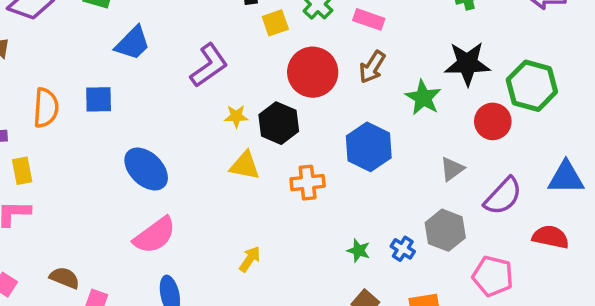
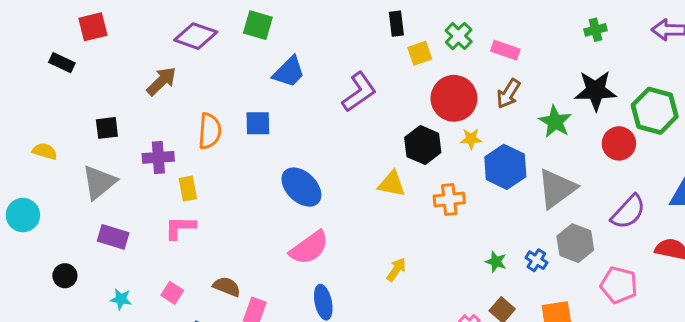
yellow star: (236, 116) -> (471, 139), moved
gray triangle: (452, 169) -> (557, 189), moved, size x1.8

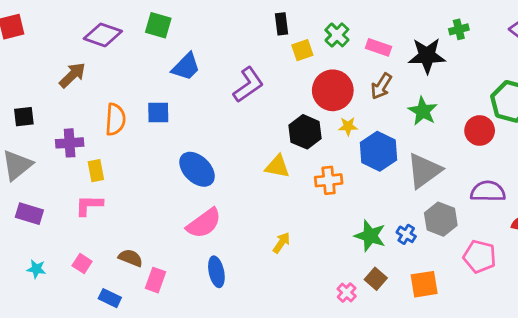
black star: (596, 91) -> (427, 56), moved
purple semicircle: (628, 212) -> (488, 191), turned -132
green star: (496, 262) -> (370, 236), size x1.6

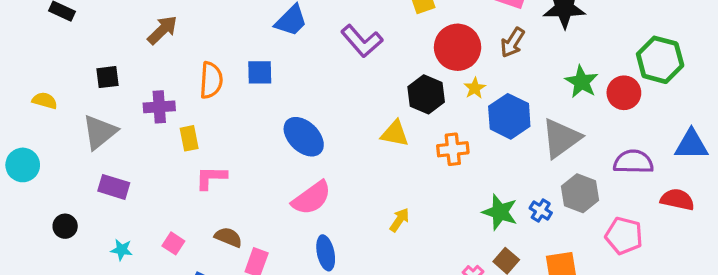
purple L-shape: (248, 85) -> (362, 41), turned 84
green star: (423, 111) -> (582, 82), moved
yellow star: (348, 126) -> (475, 88), turned -30
pink L-shape: (89, 205) -> (211, 178), moved

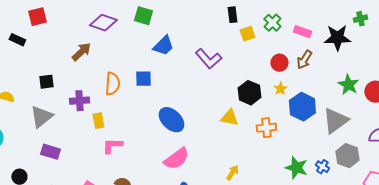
red circle: (458, 47) -> (279, 63), moved, size x0.6

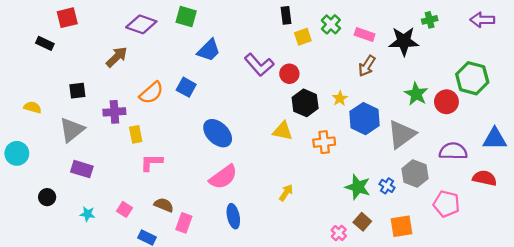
red circle: (279, 63) -> (289, 74), moved
blue square: (143, 79) -> (186, 87), turned 30
orange semicircle: (112, 84) -> (151, 93), turned 45

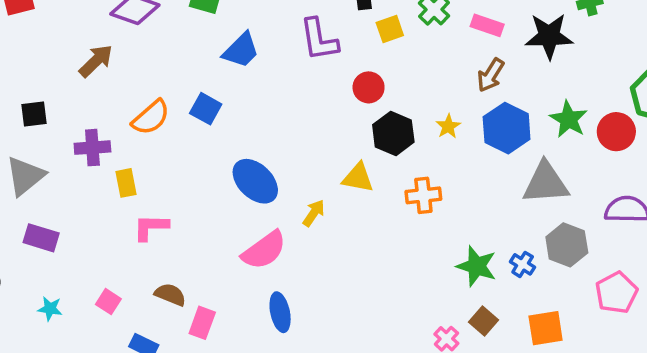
purple L-shape: (259, 65) -> (319, 40), moved, turned 32
blue hexagon: (365, 119) -> (507, 128), moved
gray triangle: (402, 134) -> (546, 183), turned 32
yellow arrow: (286, 193) -> (314, 213), moved
pink pentagon: (446, 204) -> (616, 293), turned 30

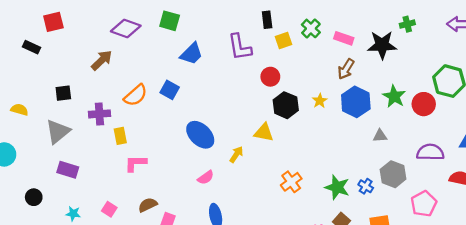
gray triangle: (546, 183) -> (380, 136), size x0.5
orange cross: (423, 195) -> (291, 182), moved, turned -30
pink semicircle: (264, 250) -> (206, 177), size x0.6
brown semicircle: (170, 294) -> (148, 205), turned -48

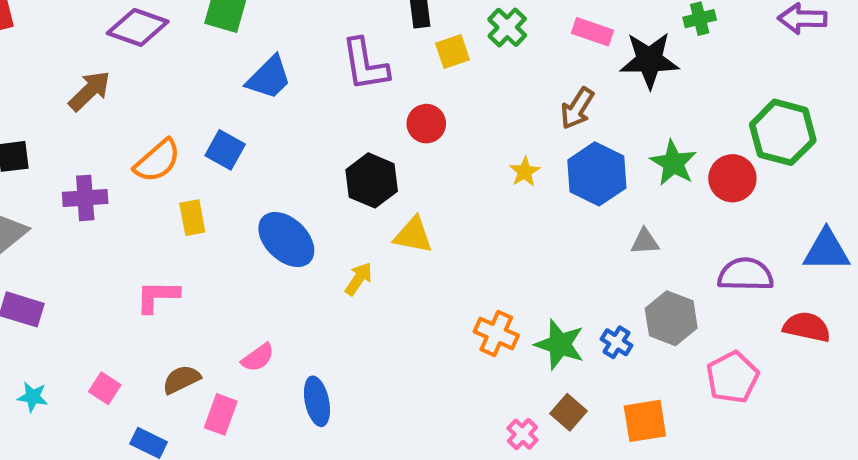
pink rectangle: (344, 38) -> (592, 32), moved
black hexagon: (286, 105) -> (372, 180), moved
yellow rectangle: (120, 136) -> (192, 218), moved
pink semicircle: (206, 177) -> (258, 358), moved
orange cross: (291, 182) -> (496, 334), moved, turned -30

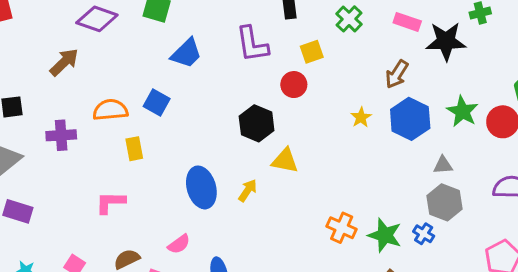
yellow square: (453, 51) -> (312, 52), moved
orange semicircle: (157, 161) -> (110, 110), turned -144
blue ellipse: (286, 239) -> (201, 187), moved, turned 30
gray hexagon: (671, 318) -> (444, 202), moved

